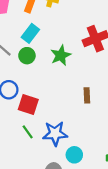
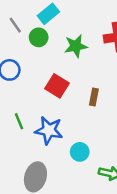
red square: (28, 104) -> (57, 86), moved
cyan circle: (74, 155) -> (80, 152), moved

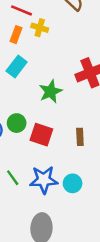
green circle: (39, 37) -> (17, 123), moved
cyan circle: (80, 152) -> (73, 183), moved

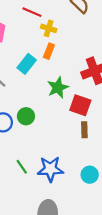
orange rectangle: (16, 35) -> (49, 51), moved
red square: (41, 135) -> (80, 105), moved
cyan circle: (73, 183) -> (90, 175), moved

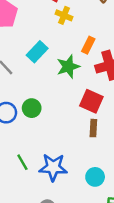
orange rectangle: (49, 51) -> (88, 45), moved
green star: (58, 88) -> (68, 67), moved

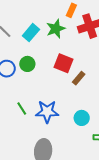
cyan rectangle: (37, 52) -> (31, 33), moved
red square: (91, 101) -> (63, 63), moved
brown rectangle: (93, 128) -> (79, 78), turned 40

